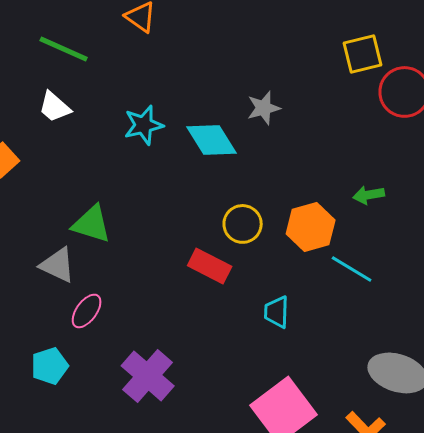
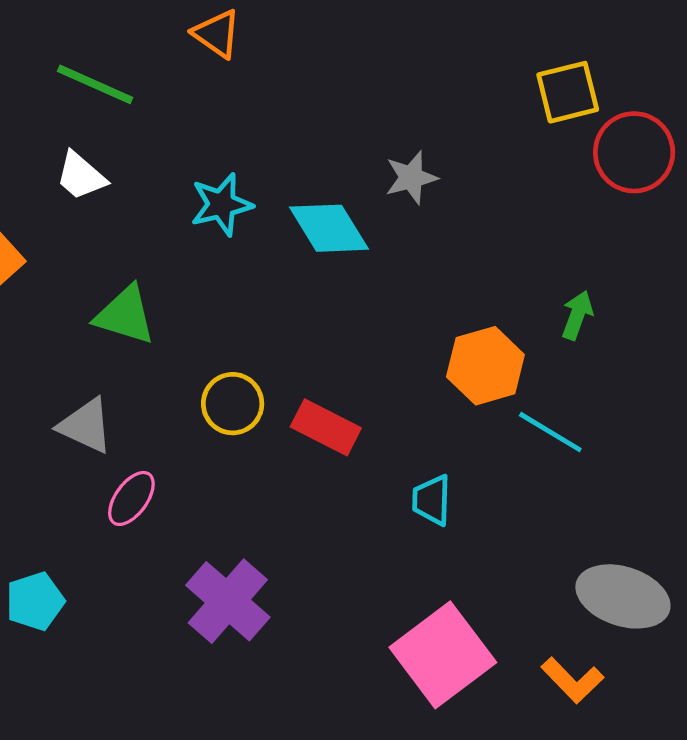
green arrow: (369, 195) -> (577, 315), turned 120
green triangle: (92, 224) -> (125, 315), moved
yellow circle: (243, 224) -> (233, 404), moved
cyan pentagon: (50, 366) -> (35, 601), moved

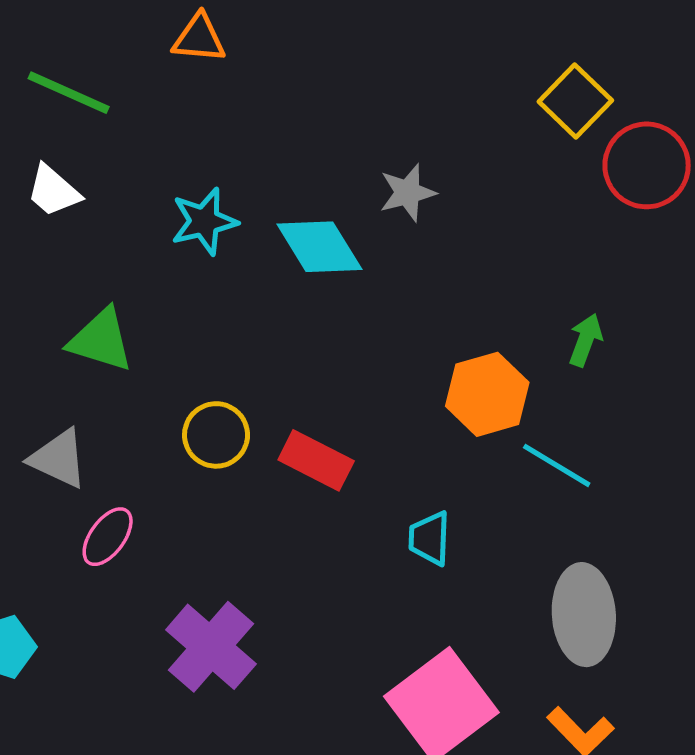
orange triangle: (217, 34) -> (199, 38), turned -30
yellow square: (568, 92) -> (575, 101), turned -32
gray ellipse: (623, 596) -> (584, 615), moved, turned 68

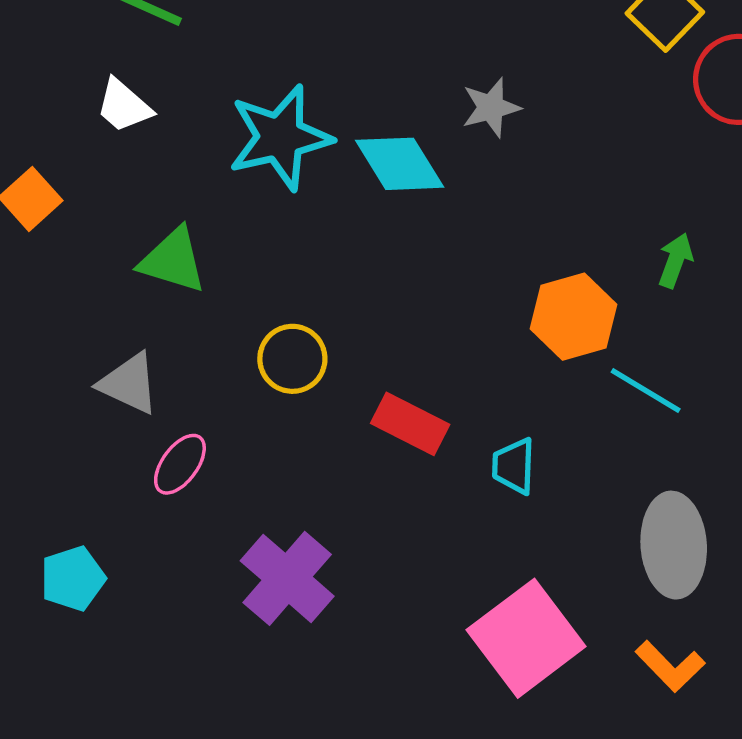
cyan star: (204, 221) -> (280, 137), size x1.5
red rectangle: (316, 460) -> (410, 424), moved

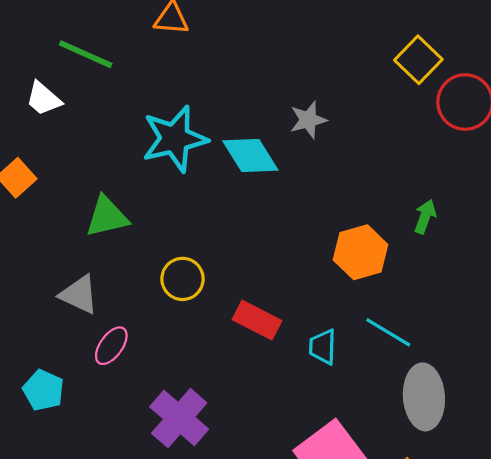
white trapezoid: (124, 106) -> (43, 99), moved
green triangle: (173, 260) -> (107, 217), turned -30
cyan line: (646, 390) -> (388, 332), moved
cyan pentagon: (73, 578) -> (43, 390), moved, turned -30

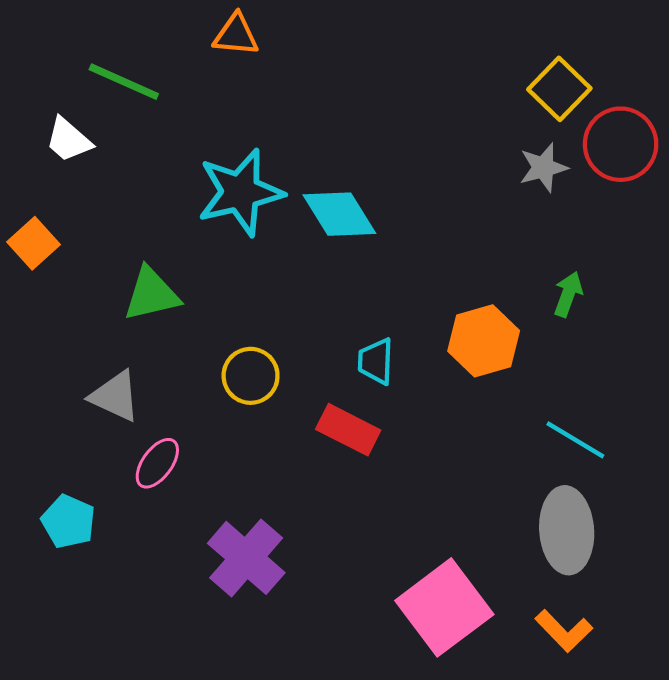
gray star: (308, 120) -> (543, 168), moved
cyan line: (388, 332) -> (575, 440), moved
cyan trapezoid: (323, 347) -> (376, 361), moved

